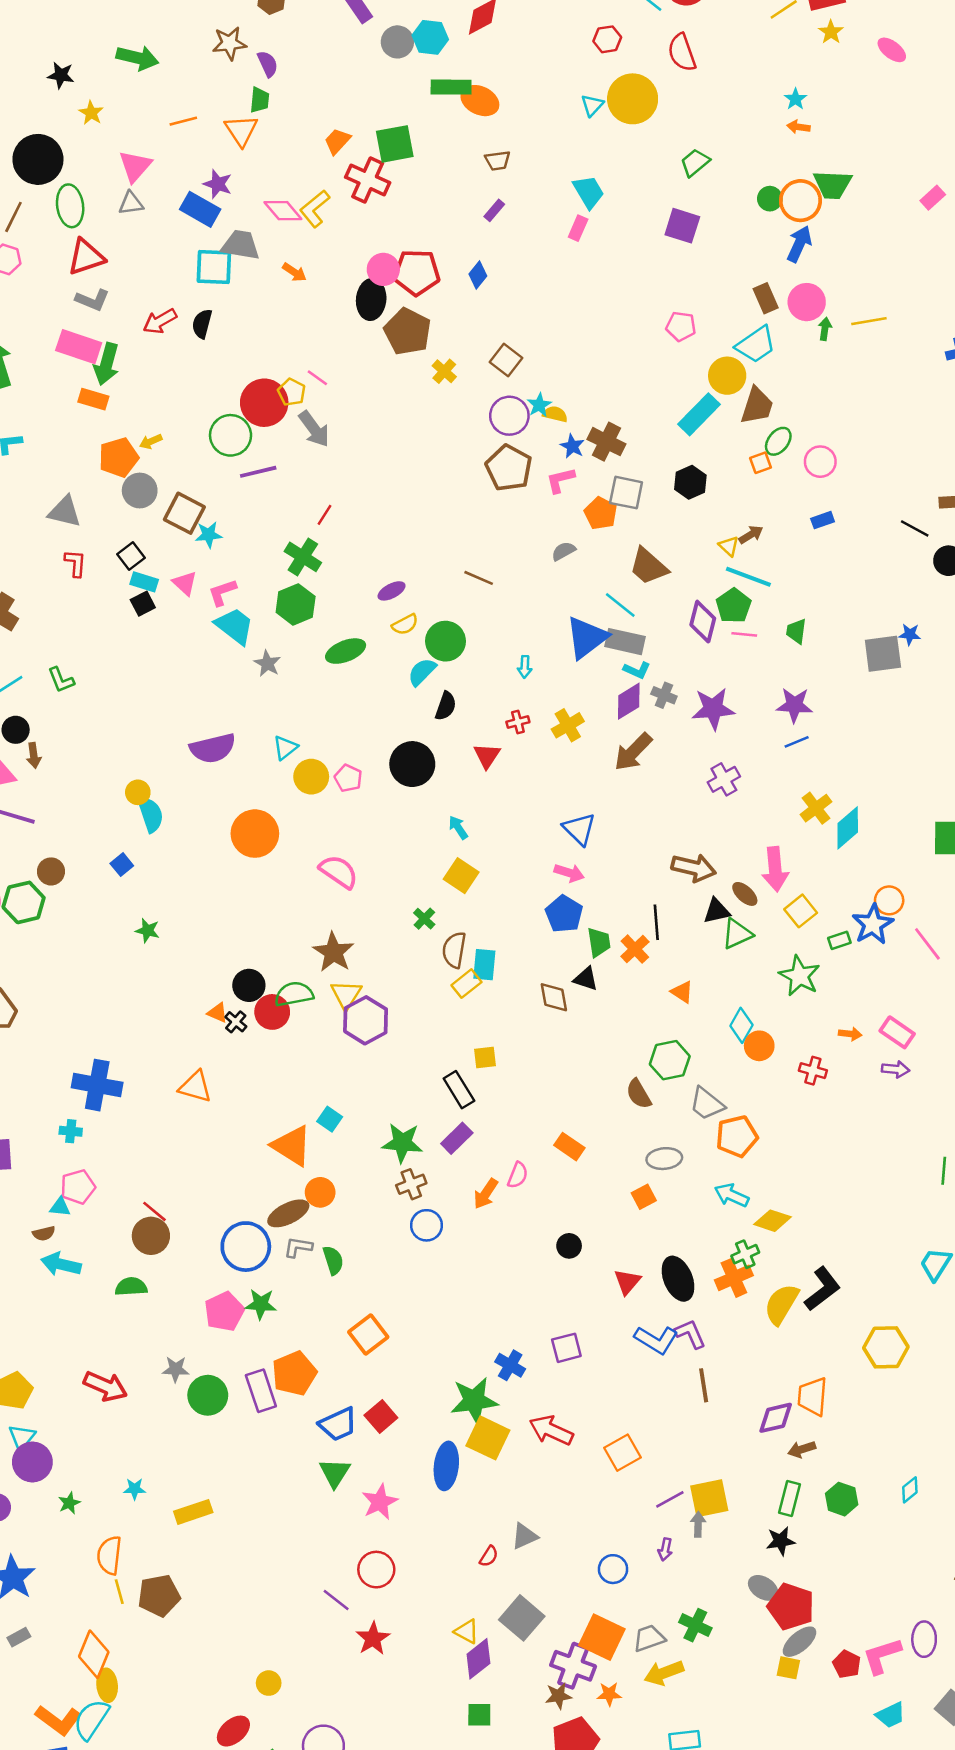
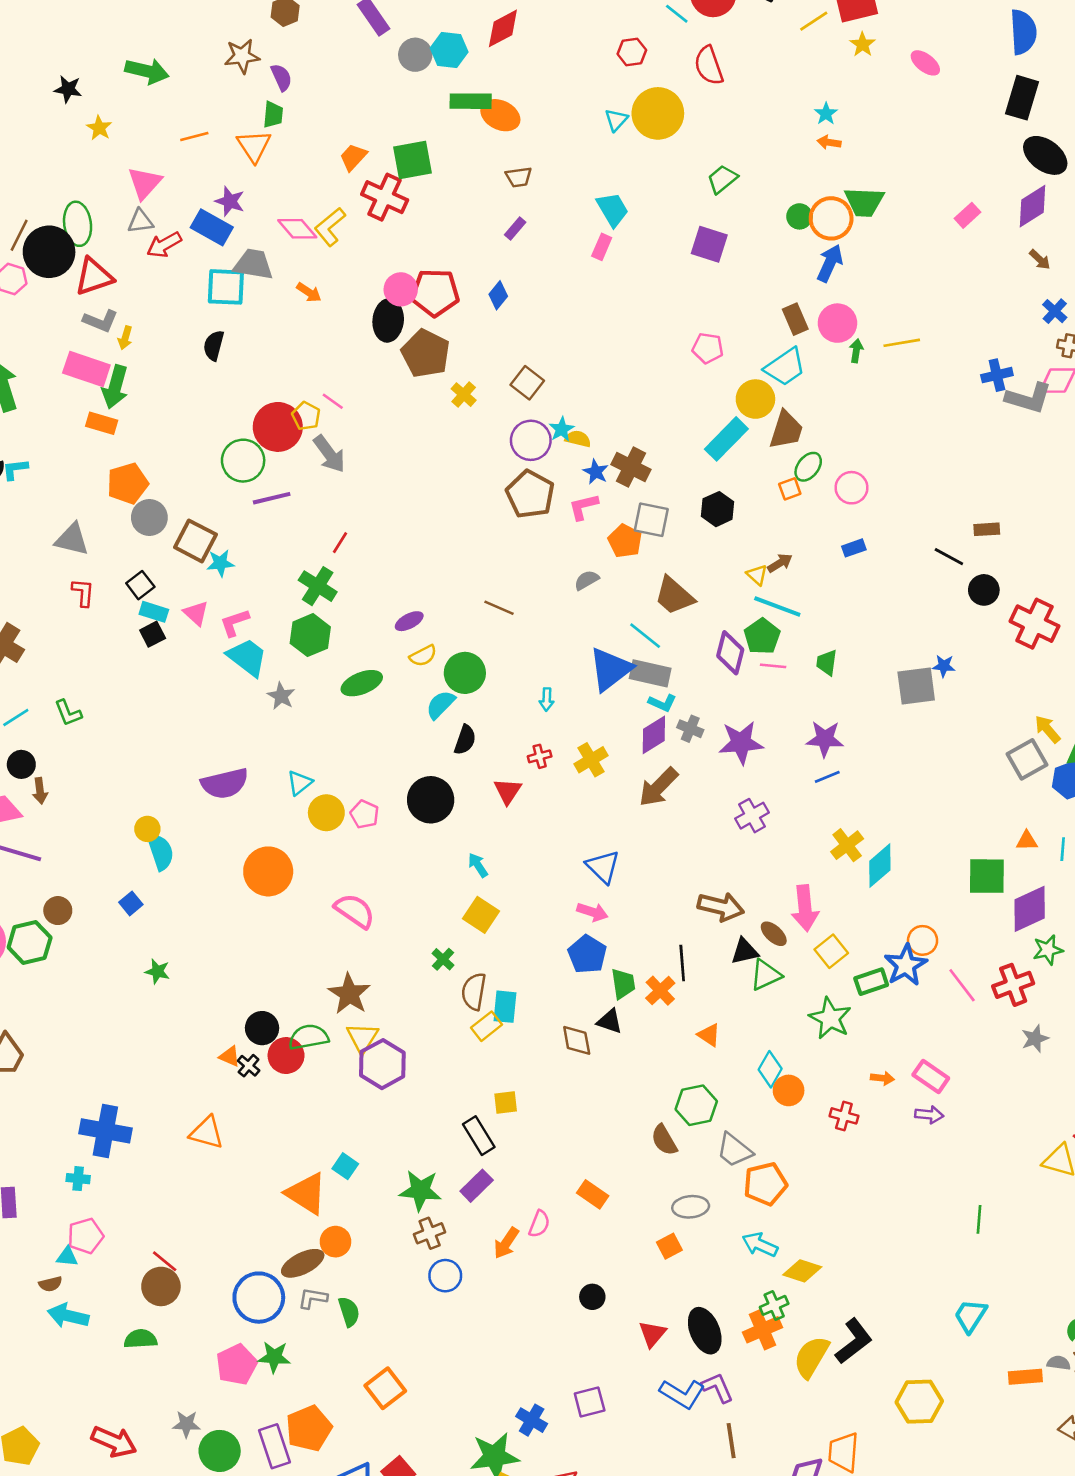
black circle: (38, 159) -> (49, 252), moved
red arrow: (160, 321) -> (164, 245), moved
yellow arrow: (151, 441) -> (125, 338), moved, turned -50
green rectangle: (839, 940) -> (871, 982), size x1.4

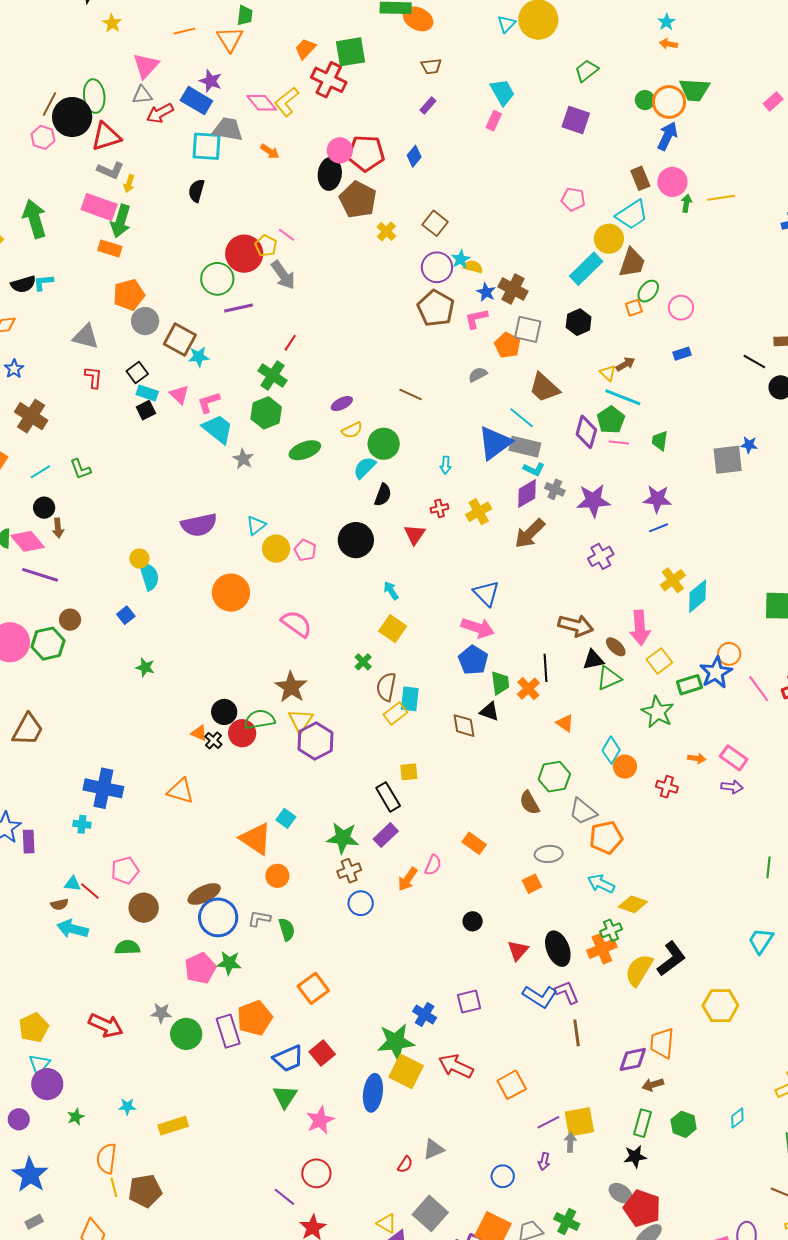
pink arrow: (592, 912) -> (478, 628), size x1.4
pink pentagon: (86, 1236) -> (125, 870), moved
red line: (165, 1261) -> (90, 891), moved
brown ellipse: (303, 1263) -> (204, 894), moved

